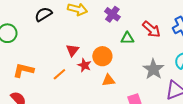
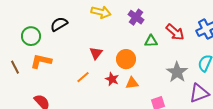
black semicircle: (43, 14) -> (59, 24), moved
red star: (84, 65) -> (112, 79), moved
orange L-shape: (23, 70) -> (41, 61), moved

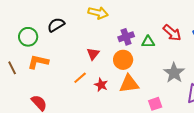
purple cross: (136, 17) -> (126, 37), moved, turned 35
red star: (112, 79) -> (101, 85), moved
orange triangle: (132, 83) -> (129, 84), size x1.5

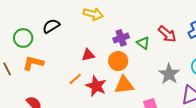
green triangle: (148, 42) -> (143, 43), turned 40
red triangle: (93, 54) -> (88, 55), turned 40
red star: (101, 85) -> (96, 86), size x1.5

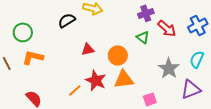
black semicircle: (51, 26) -> (67, 20), moved
purple cross: (121, 38) -> (146, 13), moved
orange line: (75, 79) -> (75, 90), moved

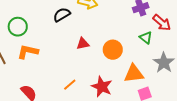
green triangle: (143, 37) -> (146, 38), moved
orange triangle: (124, 79) -> (134, 74), moved
red star: (96, 80) -> (102, 87), moved

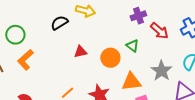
green triangle: (146, 38) -> (132, 46), moved
orange L-shape: (28, 52) -> (25, 60), turned -55

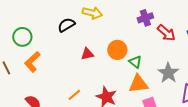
green triangle: (132, 46) -> (135, 62), moved
orange circle: (110, 58) -> (117, 50), moved

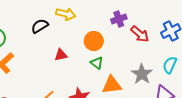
orange circle: (117, 50) -> (94, 41), moved
green triangle: (135, 62) -> (97, 63), moved

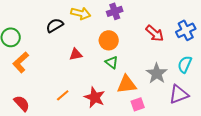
purple cross: (119, 19) -> (115, 11), moved

